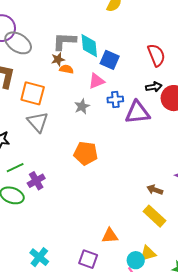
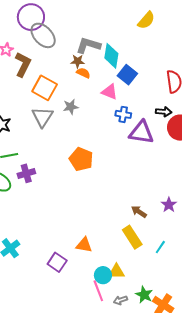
pink triangle: (96, 81) -> (109, 92), turned 30
gray star: (82, 106) -> (71, 107), moved

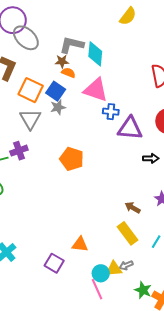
blue square: (127, 75) -> (56, 91), moved
pink triangle: (109, 92) -> (96, 90), size x1.5
black arrow: (164, 112) -> (151, 158), moved
purple cross: (26, 173) -> (19, 151), moved
gray arrow: (120, 300) -> (126, 265), moved

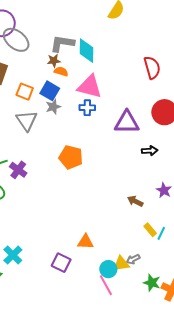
orange square: (31, 90) -> (25, 92), size x0.7
blue cross: (111, 112) -> (87, 108), moved
purple cross: (19, 151) -> (18, 170), moved, turned -30
yellow rectangle: (127, 233) -> (150, 230), moved, size x0.6

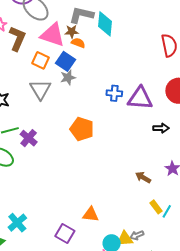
pink triangle: (90, 87) -> (53, 35), moved
blue cross: (87, 108) -> (114, 93), moved

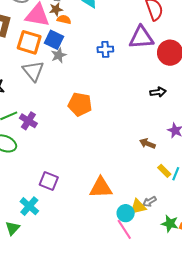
orange square: (41, 60) -> (29, 42), size x1.4
blue cross: (114, 93) -> (105, 49), moved
purple triangle: (140, 98) -> (141, 38), moved
orange triangle: (91, 214) -> (101, 188), size x1.4
purple square: (65, 233) -> (49, 181), moved

